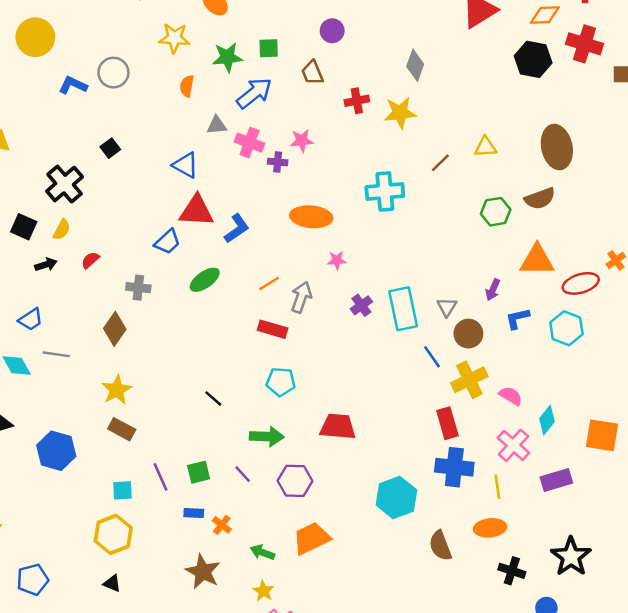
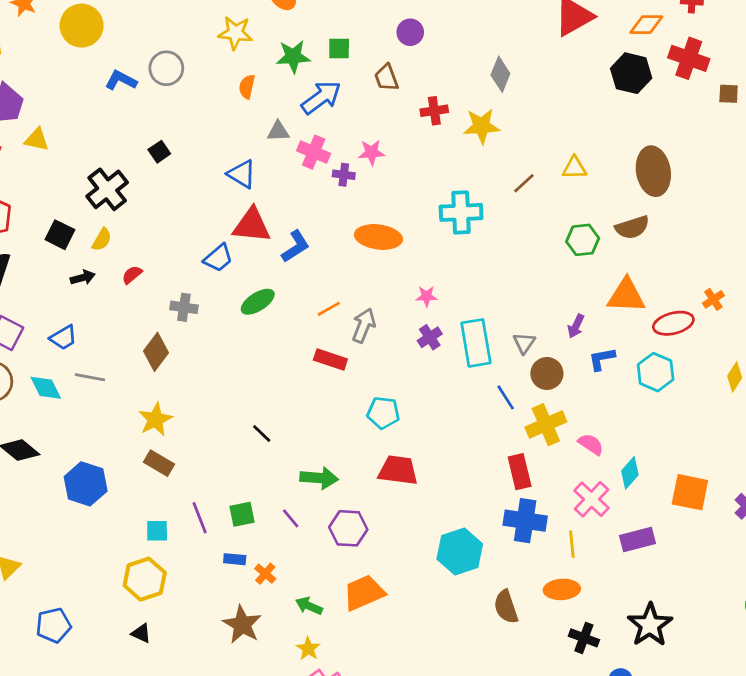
pink star: (337, 260) -> (427, 296), moved
cyan pentagon: (281, 382) -> (383, 413), moved

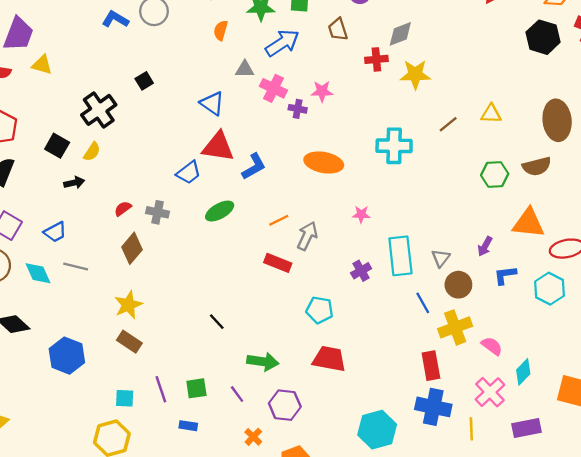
gray diamond: (500, 74) -> (400, 34), moved, turned 44
red semicircle: (132, 275) -> (123, 209), moved
purple cross: (430, 337) -> (361, 271), moved
orange cross: (265, 574) -> (253, 437), moved

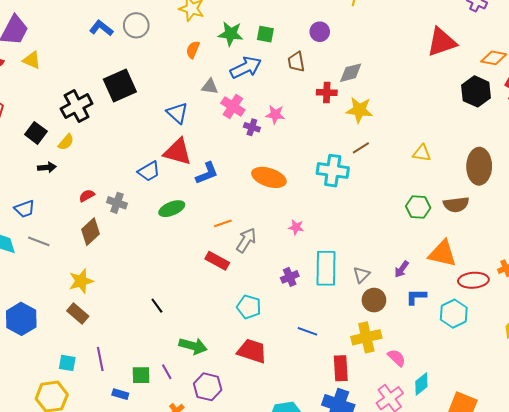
black square: (144, 81) -> (120, 86), size x2.0
brown line: (448, 124) -> (361, 148), moved
blue line: (423, 303) -> (307, 331), moved, turned -48
green square: (196, 388) -> (141, 375), moved

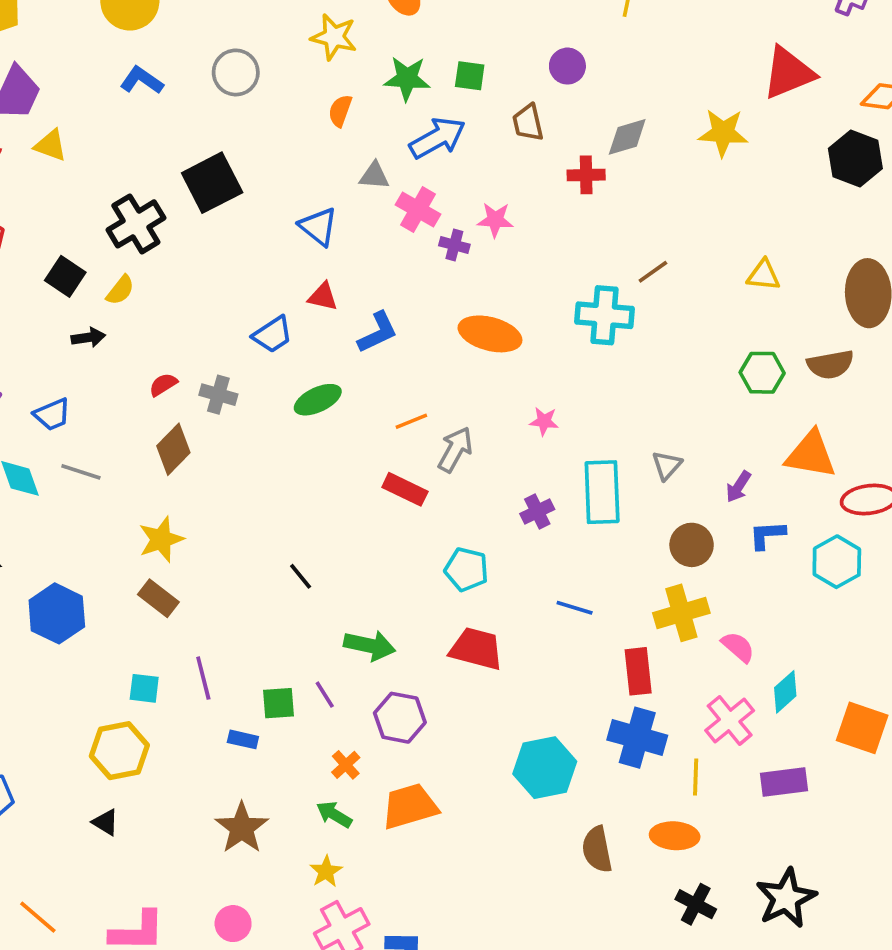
blue L-shape: (101, 28) -> (142, 80), moved
yellow star: (359, 110) -> (723, 133), moved
red triangle: (178, 152) -> (323, 297), size x0.6
gray triangle: (361, 275) -> (667, 465), moved

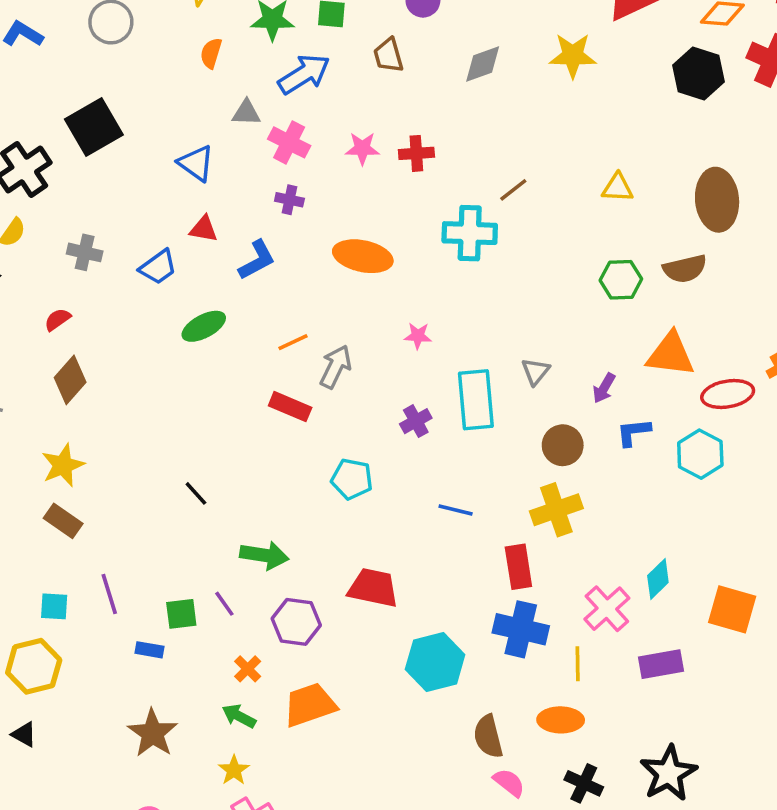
red cross: (586, 175) -> (416, 153), moved
purple cross: (454, 245) -> (289, 200), moved
gray cross: (218, 395) -> (85, 252), moved
pink semicircle: (738, 647) -> (509, 783), moved
red trapezoid: (476, 649) -> (373, 588), moved

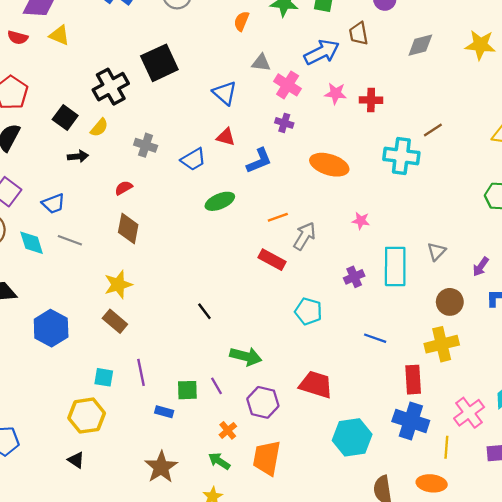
blue arrow: (304, 74) -> (322, 52), moved
brown diamond: (70, 380) -> (128, 228), turned -36
orange trapezoid: (310, 705) -> (267, 458), turned -66

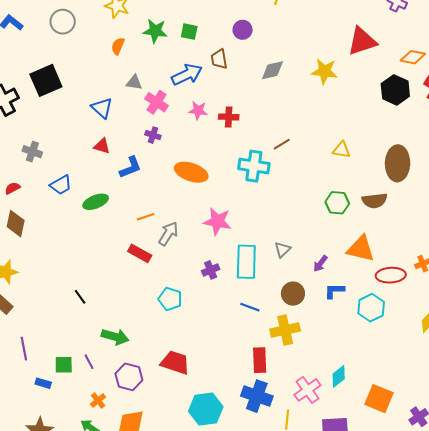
blue trapezoid: (193, 159) -> (61, 185), moved
pink star: (361, 221) -> (217, 221), size x1.8
blue line: (375, 338) -> (250, 307), moved

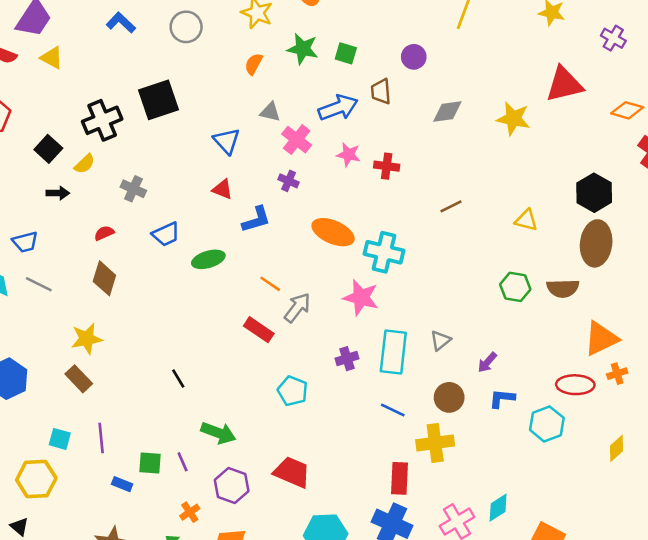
black hexagon: (395, 90) -> (594, 193), moved
cyan cross: (254, 166) -> (384, 252), moved
orange line: (146, 217) -> (270, 284), turned 48
orange triangle: (361, 249) -> (601, 339), moved, turned -44

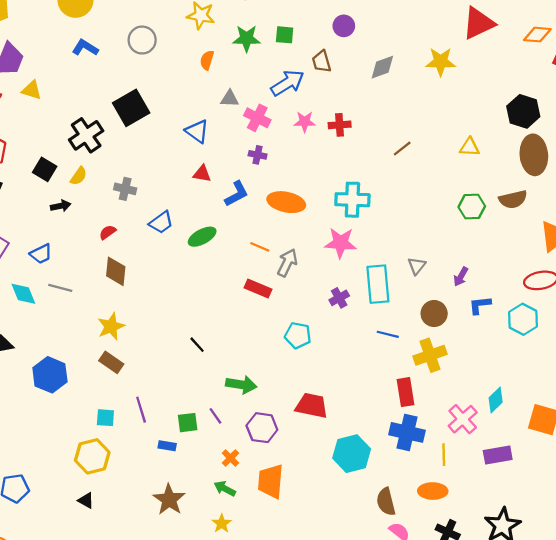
orange ellipse: (333, 232) -> (286, 202), moved

